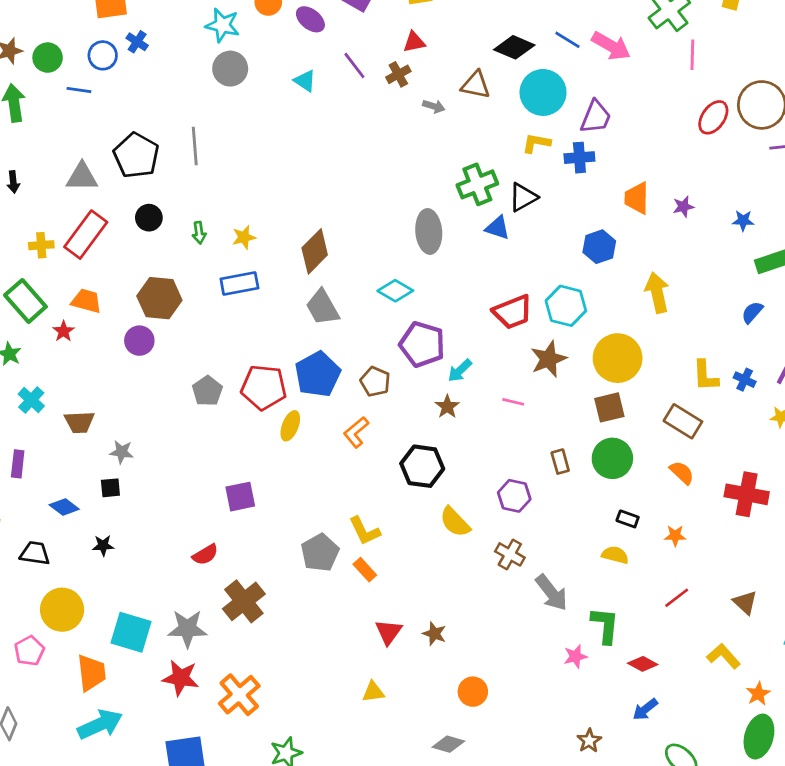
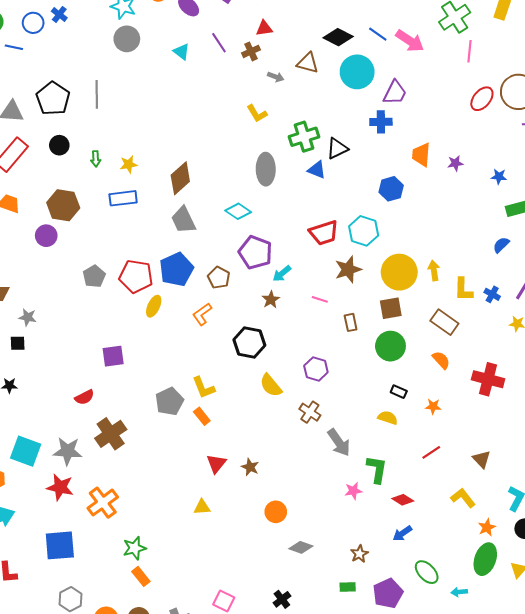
yellow L-shape: (536, 143) -> (257, 113), moved, turned -135
yellow arrow: (657, 293) -> (434, 270), moved, size x0.7
brown rectangle: (560, 462) -> (351, 322), moved
gray diamond: (448, 744) -> (301, 547), moved

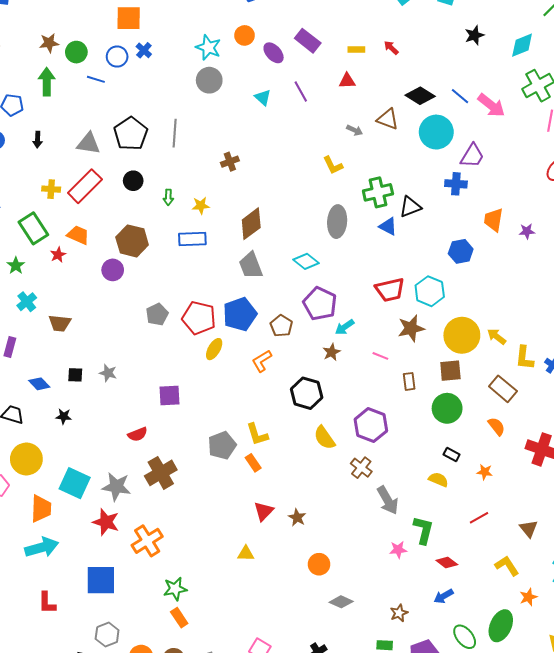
brown cross: (251, 51) -> (230, 162), moved
yellow arrow: (434, 270) -> (497, 336), turned -48
gray star: (28, 317) -> (108, 373), moved
purple hexagon: (316, 369) -> (371, 425), size x1.4
green ellipse: (485, 559) -> (501, 626), moved

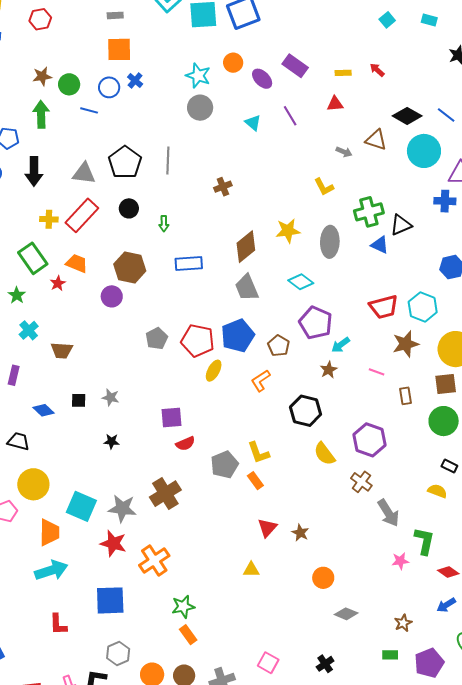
black arrow: (38, 140) -> (34, 171), size x1.8
yellow star: (201, 206) -> (288, 231), moved, size x1.4
black star: (64, 416) -> (111, 441), moved
red semicircle: (138, 434) -> (185, 444), moved

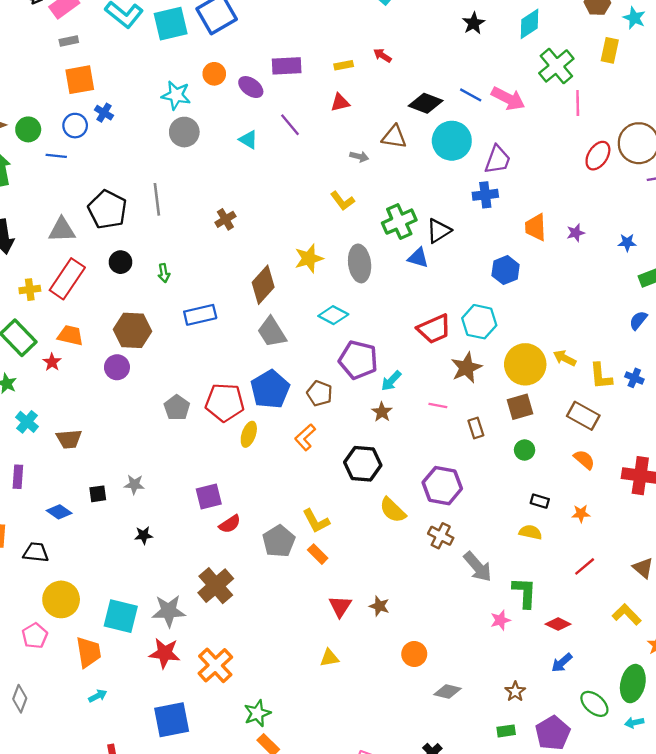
purple rectangle: (295, 66) -> (287, 66), turned -30
green circle: (444, 421) -> (525, 450), size x0.6
cyan arrow: (51, 570) -> (98, 696), size x0.5

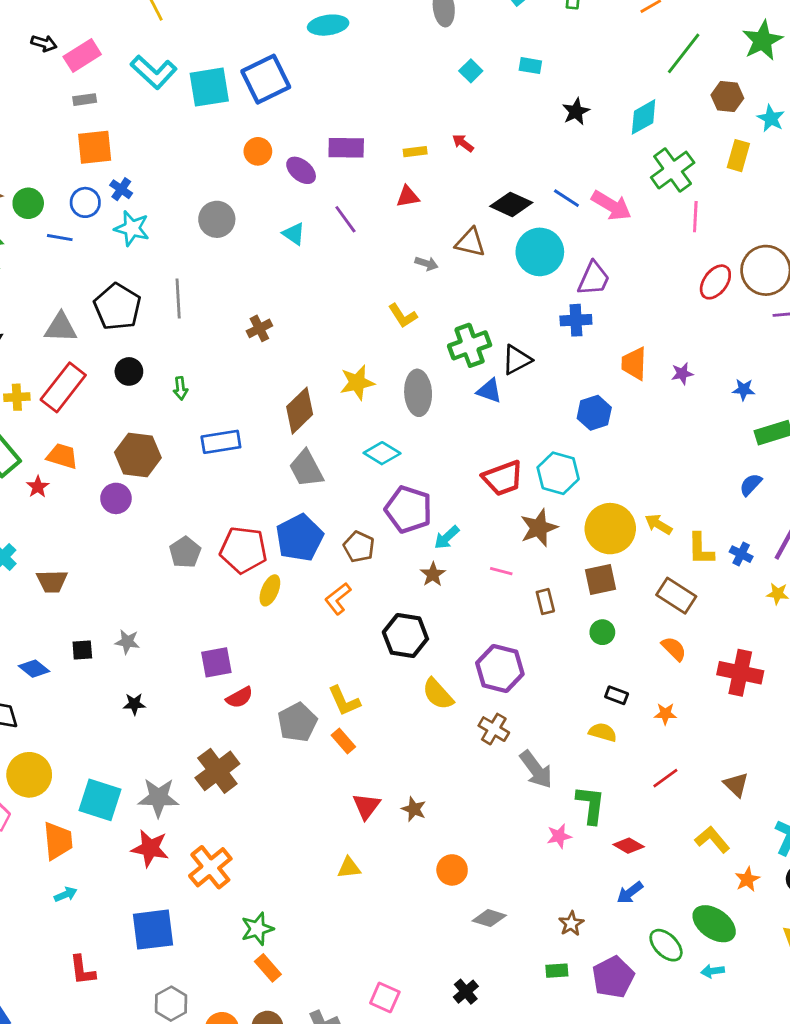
cyan star: (176, 95) -> (132, 228), moved
green ellipse: (633, 684) -> (714, 924), turned -72

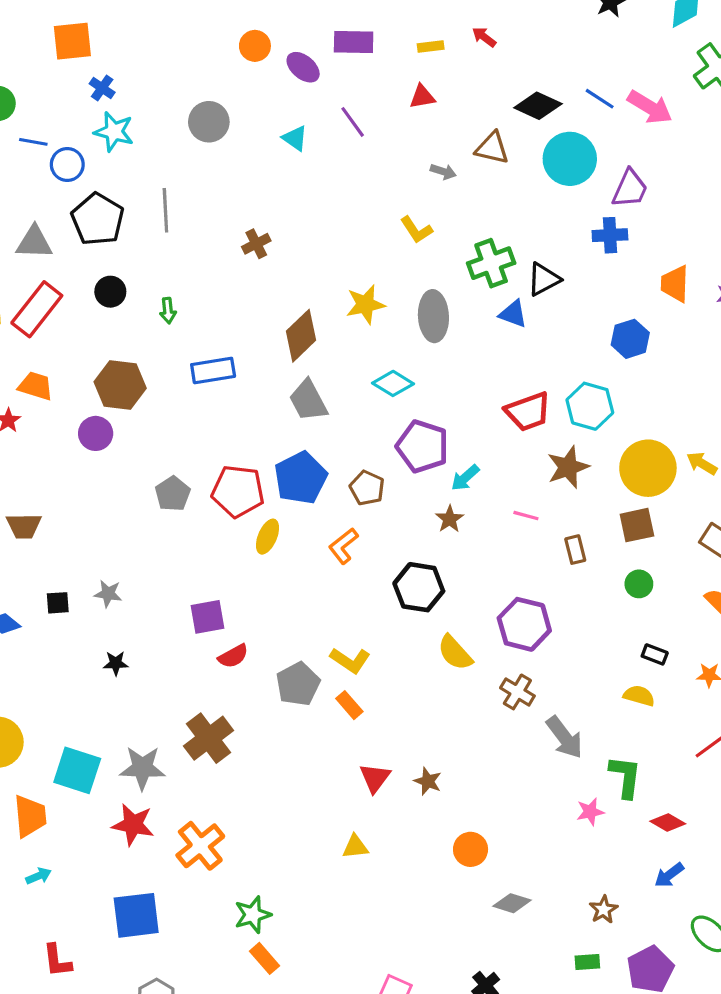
blue circle: (85, 202) -> (67, 164), moved
yellow L-shape: (344, 701) -> (350, 660), turned -32

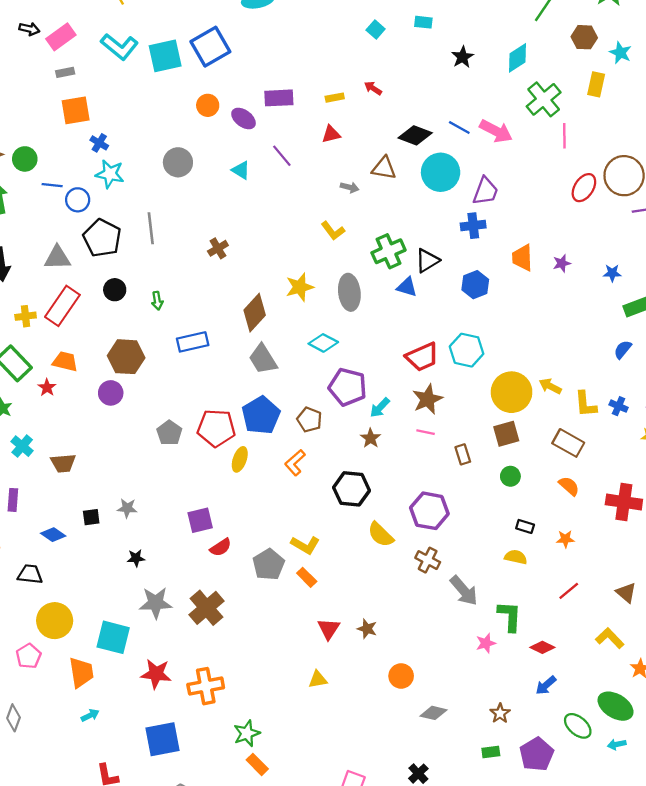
blue hexagon: (630, 339) -> (475, 285), moved
brown star: (568, 467) -> (428, 399), moved
gray star: (142, 768) -> (156, 603), moved
orange cross: (200, 846) -> (206, 686), turned 32

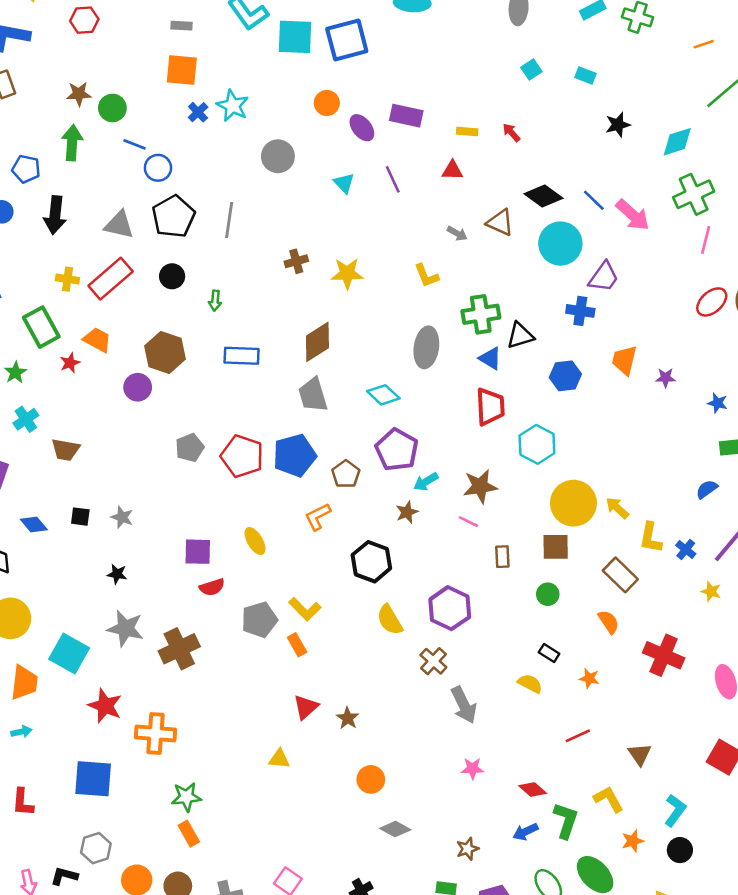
cyan star: (110, 174) -> (233, 106), moved
yellow star: (300, 287) -> (347, 273), moved
red trapezoid: (422, 357) -> (490, 407), moved, turned -84
yellow ellipse: (240, 459) -> (255, 541), moved, turned -65
green L-shape: (510, 616) -> (566, 821), moved

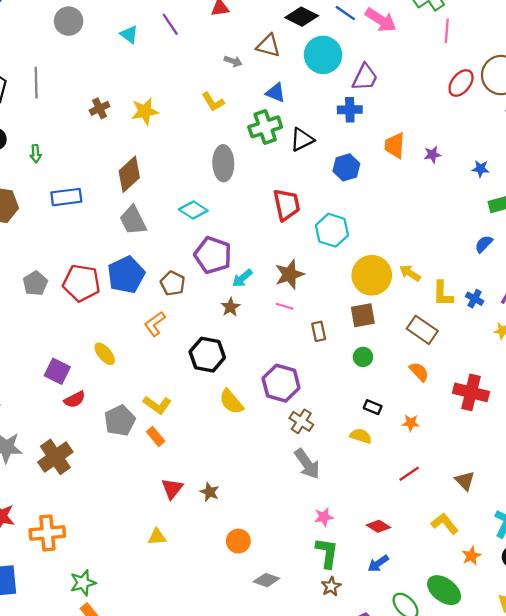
blue triangle: (490, 358) -> (276, 93), moved
purple square: (198, 552) -> (57, 371), turned 35
brown cross: (433, 661) -> (301, 421), moved
green L-shape: (566, 821) -> (327, 553), moved

